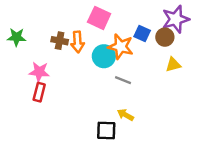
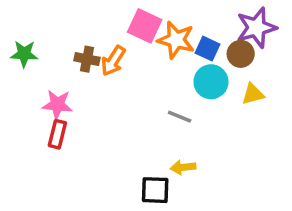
orange arrow: (78, 42) -> (113, 61), turned 36
orange star: (121, 47) -> (176, 40), moved
cyan circle: (104, 56) -> (211, 82), moved
yellow arrow: (125, 115) -> (183, 167), turned -35

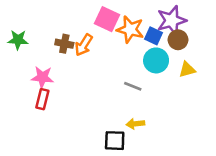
purple star: (256, 28) -> (172, 20), moved

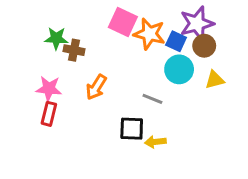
green star: (18, 40) -> (56, 38), moved
orange arrow: (84, 45) -> (96, 87), moved
black square: (115, 141) -> (132, 129), moved

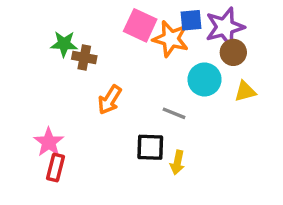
blue square: (176, 41) -> (191, 20), moved, turned -30
pink star: (49, 89) -> (49, 142), moved, turned 30
red rectangle: (49, 114) -> (55, 168), moved
yellow arrow: (155, 142) -> (177, 162), turned -72

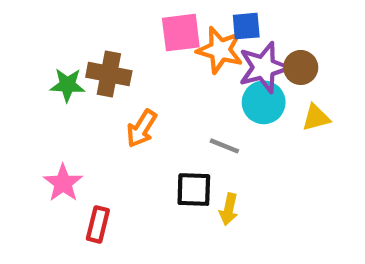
pink square: (140, 25) -> (181, 33), turned -32
purple star: (225, 27) -> (264, 67), moved
green star: (64, 44) -> (67, 85), moved
brown cross: (84, 57) -> (109, 74), size x1.4
red rectangle: (55, 168) -> (98, 224), moved

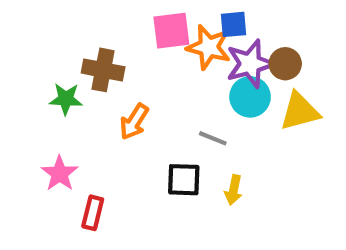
green star: (67, 85) -> (66, 99), moved
yellow triangle: (316, 118) -> (300, 111), size x1.5
yellow arrow: (229, 209) -> (233, 190), moved

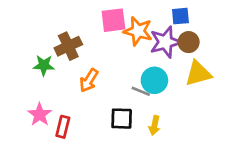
blue square: (233, 24) -> (180, 16), moved
brown cross: (103, 70) -> (68, 46), turned -36
cyan circle: (250, 97) -> (154, 80), moved
red rectangle: (93, 213) -> (63, 127), moved

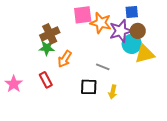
green star: (44, 65) -> (47, 48), moved
cyan circle: (154, 80) -> (132, 44), moved
pink star: (40, 114) -> (14, 84), moved
red rectangle: (63, 127) -> (46, 80), moved, turned -42

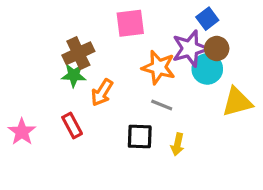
blue square: (132, 12) -> (207, 19), turned -32
orange star: (101, 23) -> (159, 67), moved
yellow triangle: (145, 54) -> (237, 102), moved

